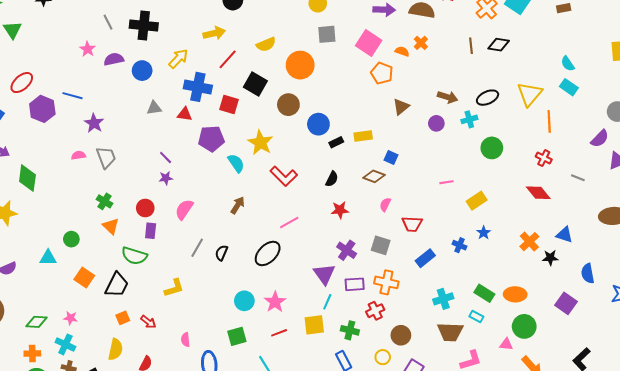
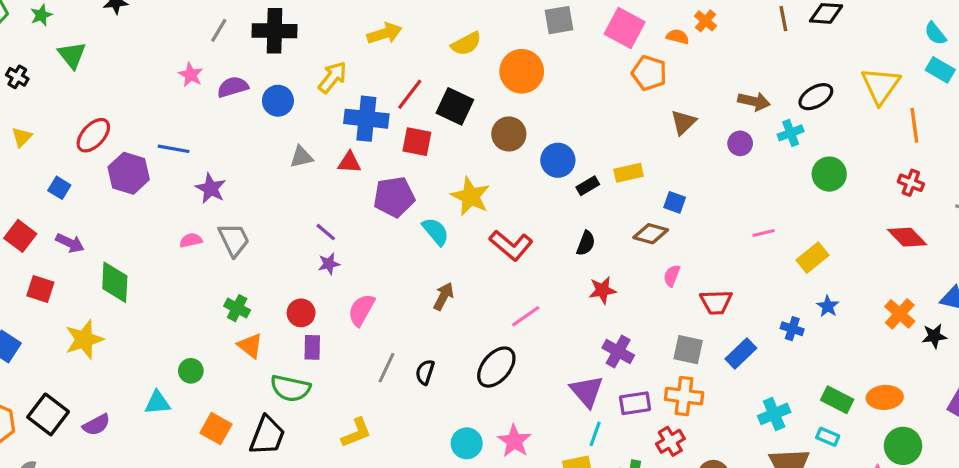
gray line: (108, 22) -> (219, 30), turned 63
red line: (228, 59) -> (410, 94), moved
gray square: (381, 245) -> (688, 350), moved

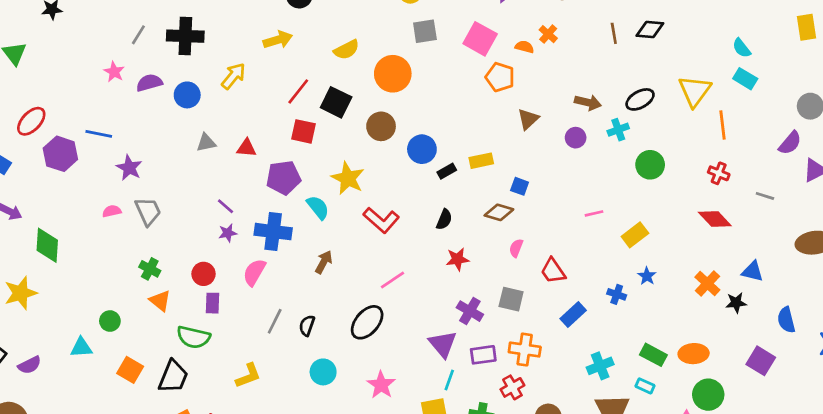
blue cross: (366, 119) -> (273, 232), moved
red trapezoid: (716, 302) -> (553, 271), turned 56
gray square: (688, 350) -> (511, 299), moved
cyan circle: (467, 443) -> (323, 372), moved

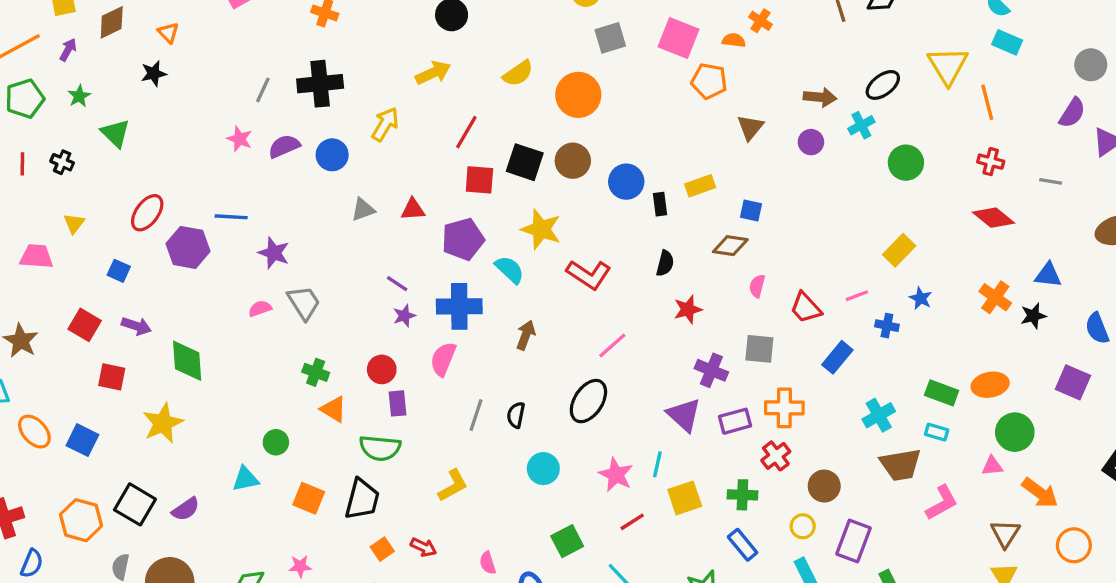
black square: (336, 102) -> (525, 162), moved
black rectangle: (447, 171) -> (660, 204), turned -60
pink line: (594, 213) -> (857, 296), moved
cyan line: (449, 380) -> (657, 464), moved

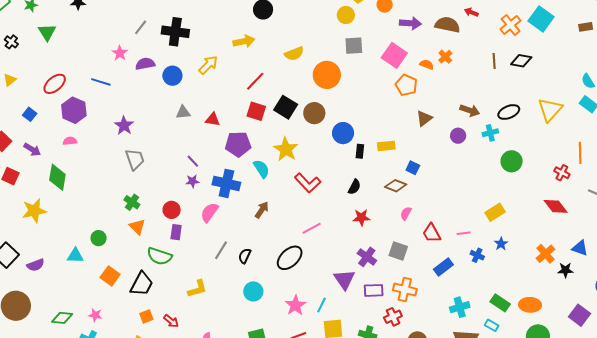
orange line: (987, 102) -> (580, 153), moved
blue line: (231, 217) -> (101, 82), moved
pink semicircle: (260, 308) -> (70, 141), moved

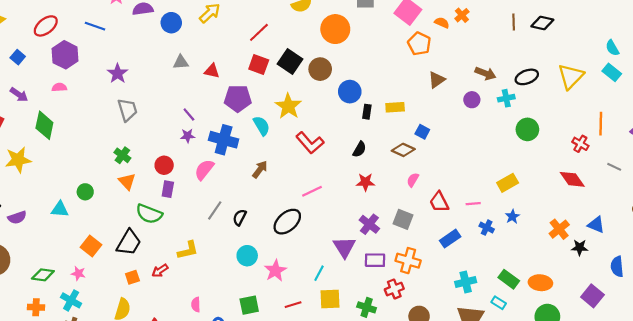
orange square: (110, 276) -> (91, 246), moved
pink star: (295, 305) -> (275, 271), moved
red arrow: (171, 321) -> (160, 271), moved, turned 105

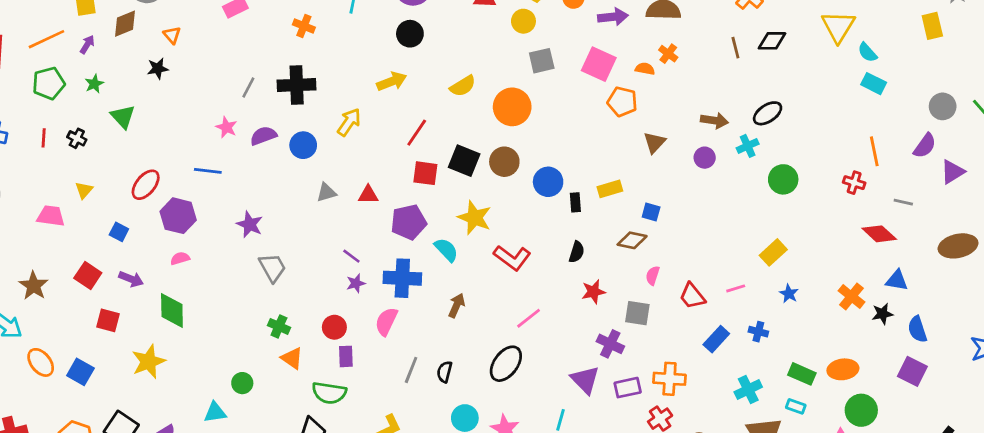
yellow triangle: (571, 76) -> (838, 27), moved
red diamond: (572, 179) -> (879, 234), moved
gray square: (403, 219) -> (637, 313), moved
blue cross: (487, 228) -> (758, 332), moved
blue semicircle: (617, 267) -> (917, 329), moved

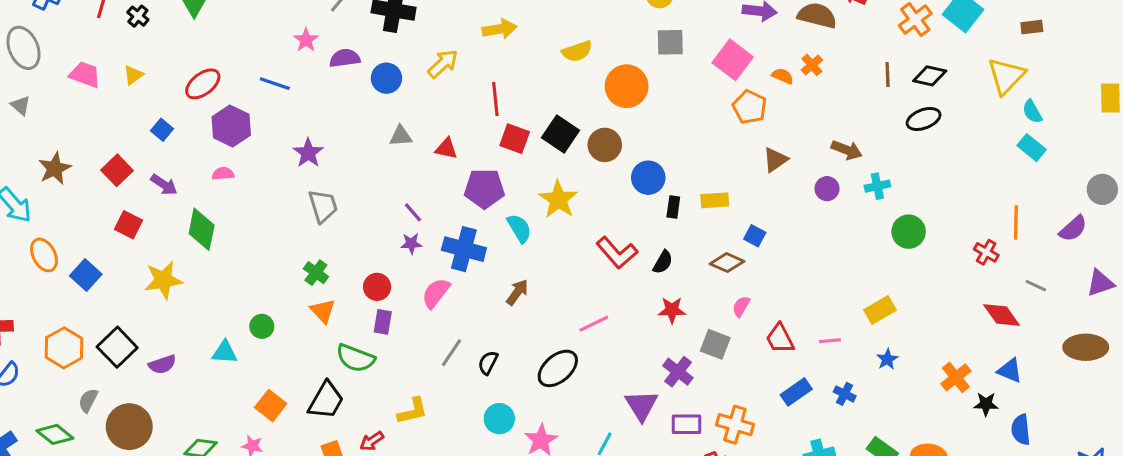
black ellipse: (768, 113) -> (924, 119), moved
red line: (417, 133) -> (495, 99), moved, turned -52
purple triangle: (953, 172) -> (1100, 283), moved
pink trapezoid: (51, 216) -> (85, 75), moved
red L-shape: (512, 258) -> (617, 253), moved

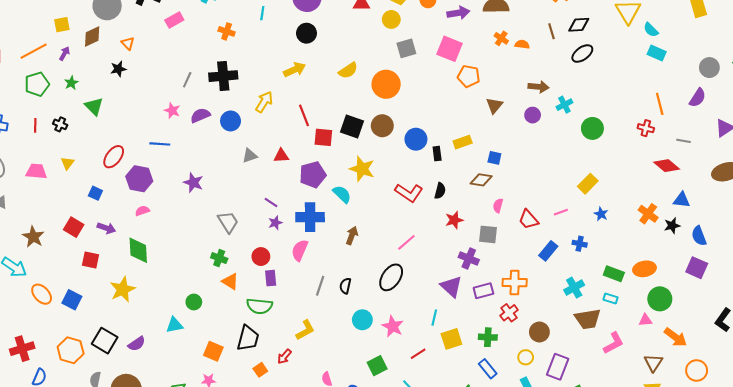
orange semicircle: (783, 76) -> (522, 44), moved
gray trapezoid: (323, 206) -> (228, 222), moved

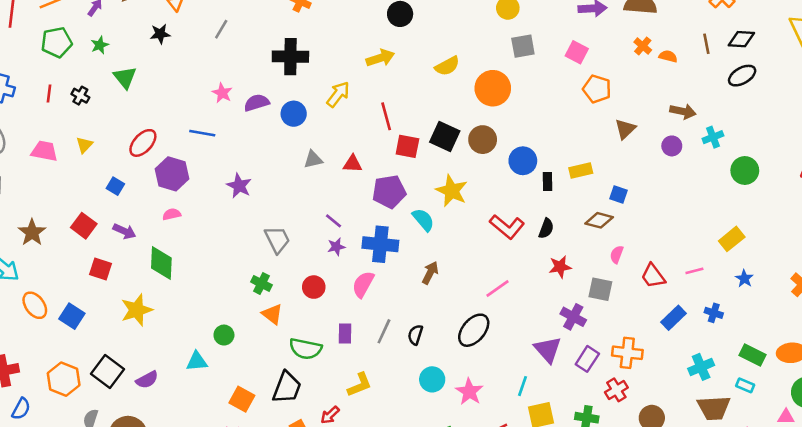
pink square: (449, 49) -> (577, 52), size x0.7
gray line: (187, 80) -> (221, 29), moved
purple rectangle: (271, 278) -> (345, 333), moved
purple rectangle: (483, 291) -> (587, 359), turned -48

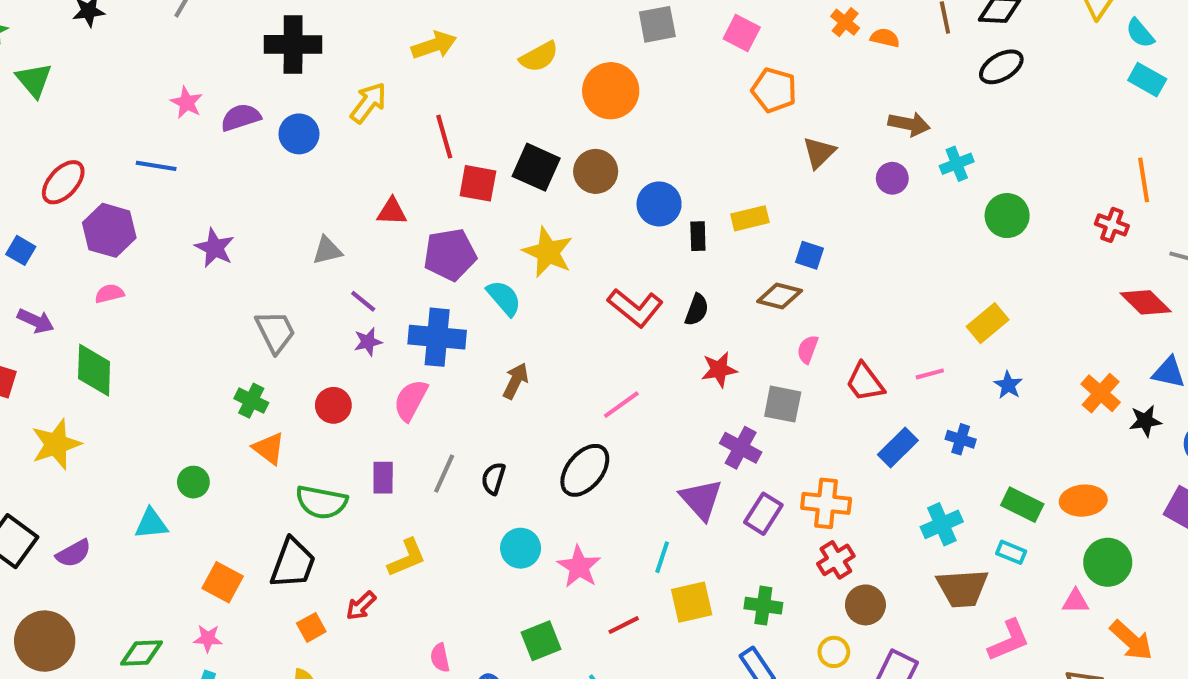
gray triangle: (313, 159) -> (327, 251), moved
red cross: (616, 390) -> (836, 560), moved

